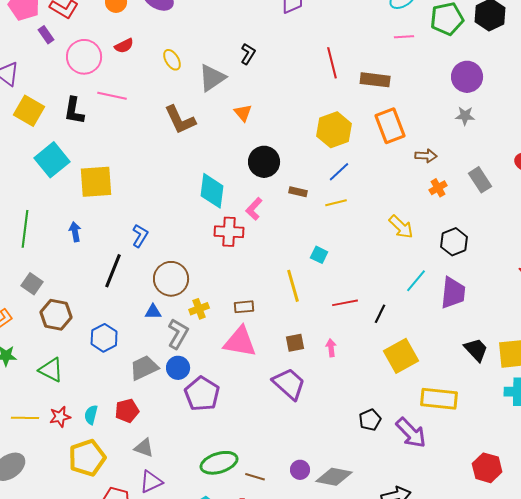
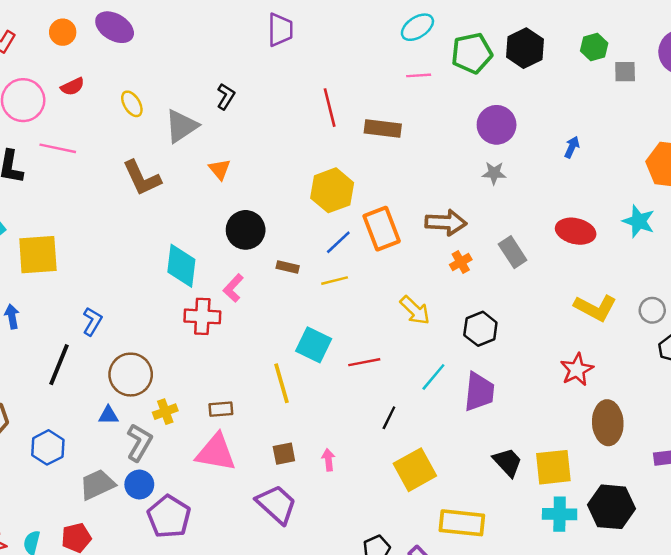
orange rectangle: (390, 126) -> (382, 229), moved
brown arrow: (426, 156) -> (446, 222), size x1.5
cyan square: (319, 255) -> (314, 345), size x1.6
red line: (345, 303) -> (364, 362), moved

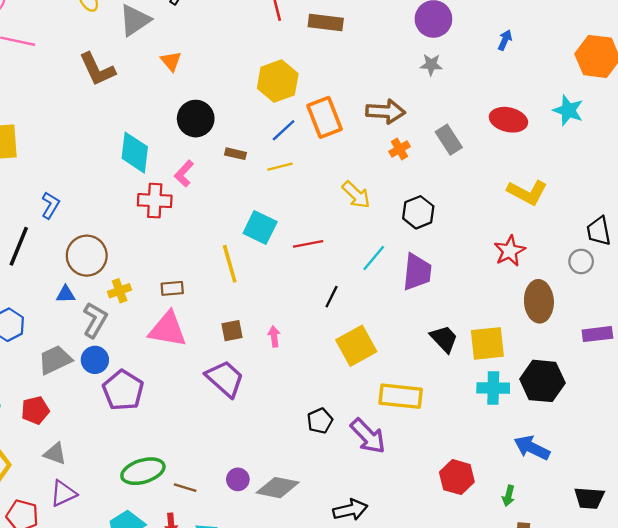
gray circle: (652, 310) -> (581, 261), moved

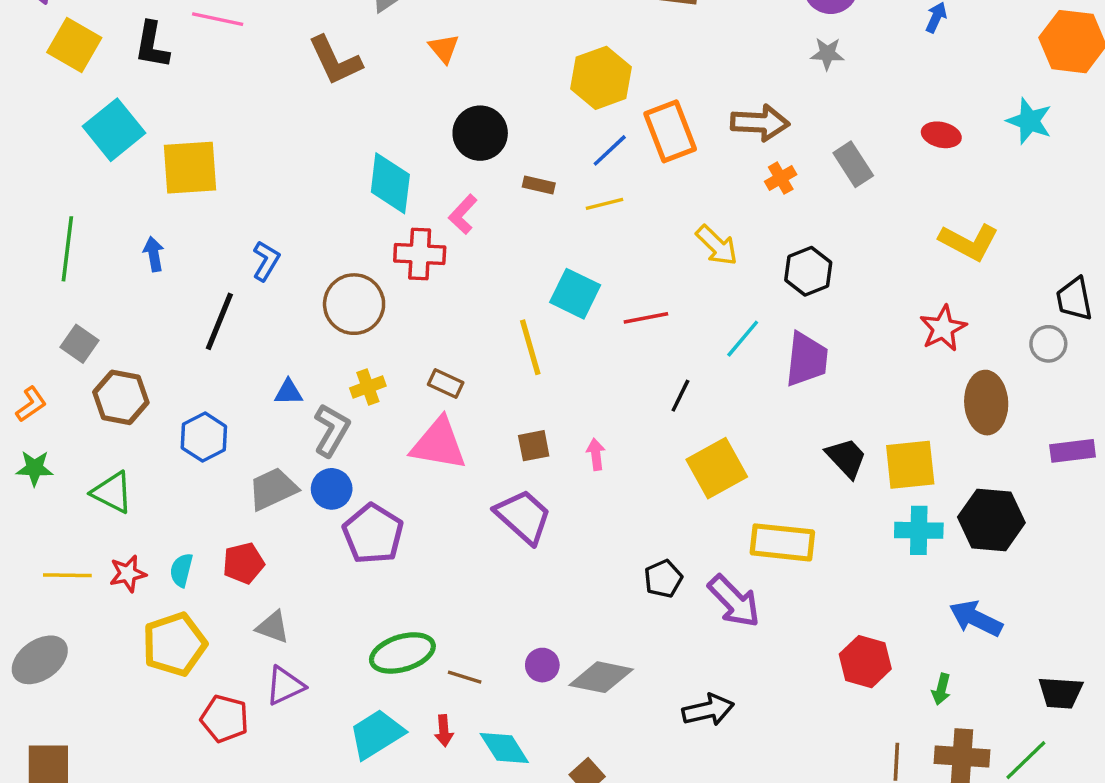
red ellipse: (508, 120) -> (941, 135), size x0.7
brown circle: (87, 256) -> (354, 304), moved
brown rectangle: (172, 288) -> (446, 384), turned 30

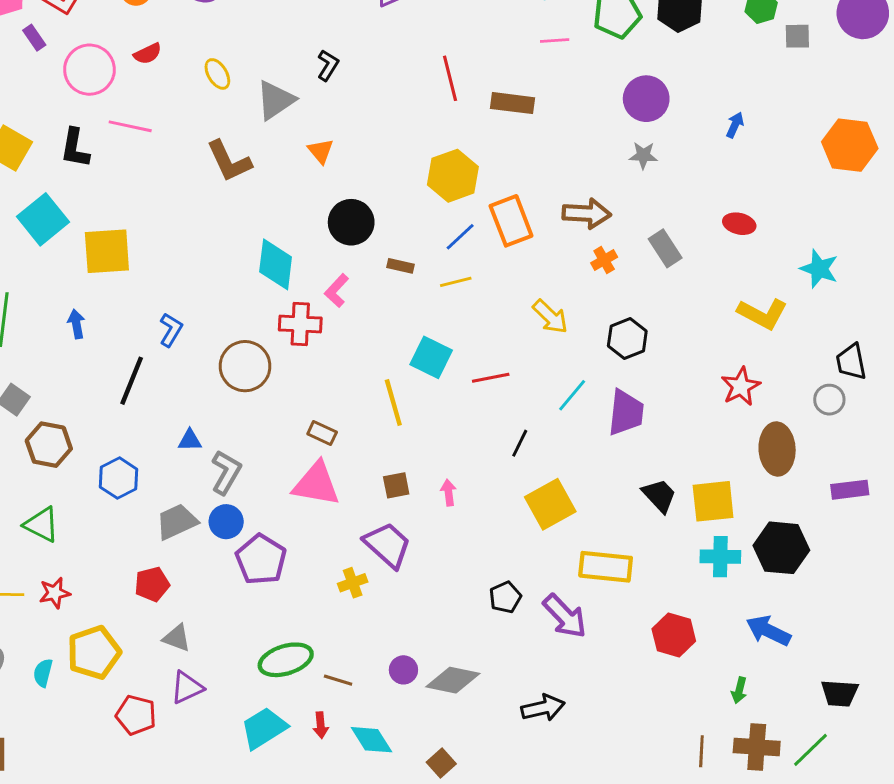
cyan star: (1029, 121) -> (819, 269), moved
yellow cross: (368, 387) -> (353, 583), moved
cyan semicircle: (181, 570) -> (43, 673), moved
red hexagon: (865, 662) -> (674, 635), moved

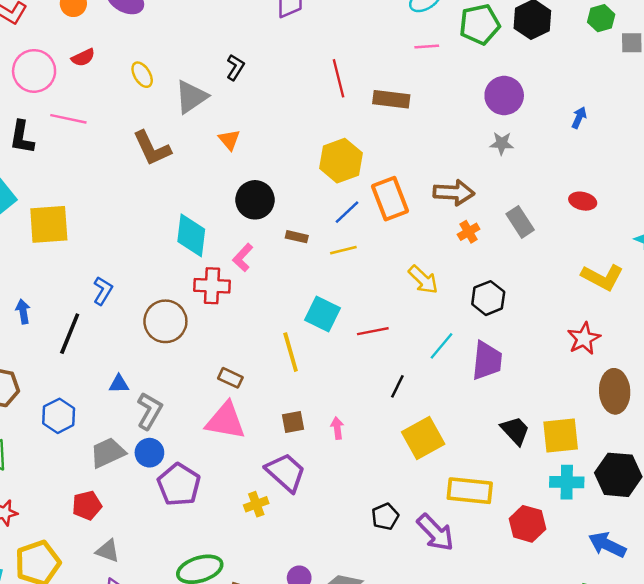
blue arrow: (76, 324) -> (23, 312), moved
red hexagon: (674, 635) -> (527, 524), moved

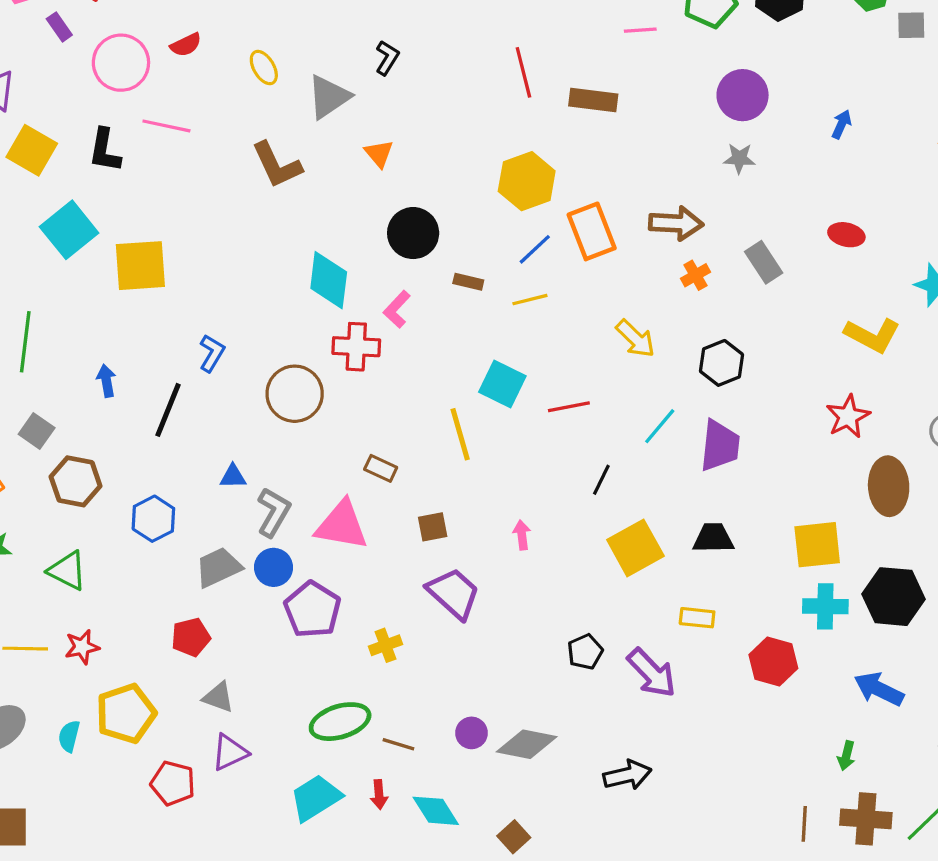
pink triangle: (226, 421) -> (342, 525), moved
brown square: (293, 422) -> (433, 527), moved
black trapezoid: (515, 431) -> (713, 538), moved, turned -48
yellow rectangle: (470, 491) -> (697, 618), size x0.6
yellow cross: (256, 504) -> (386, 645), moved

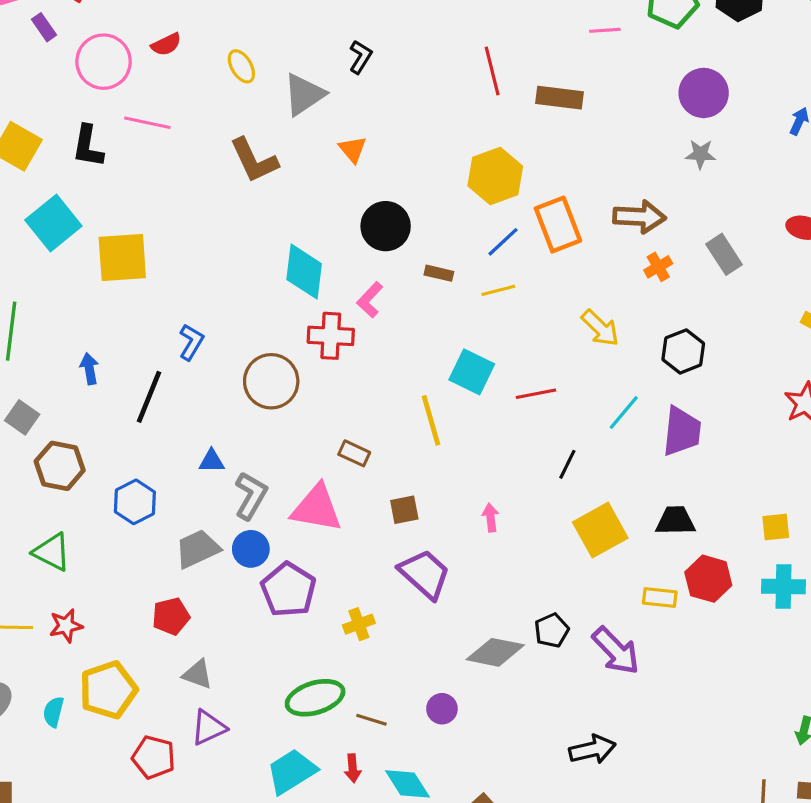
yellow square: (817, 545) -> (776, 527), size x0.6
red hexagon: (773, 662) -> (708, 579), moved
gray diamond: (527, 744) -> (495, 652), moved

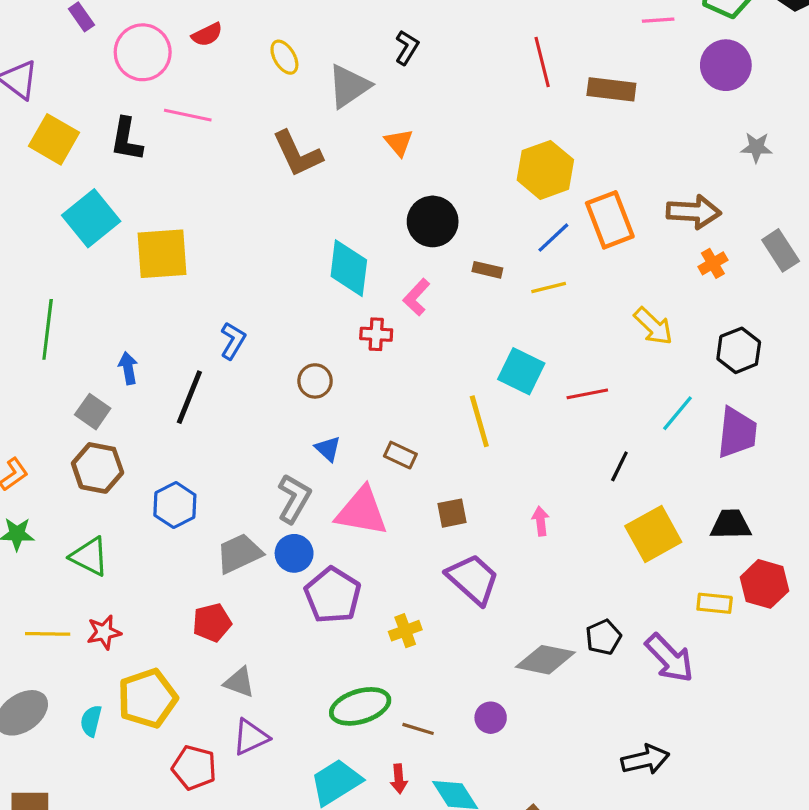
purple circle: (704, 93) -> (726, 65), moved
red cross: (331, 336) -> (376, 334), size x0.7
brown circle: (271, 381) -> (315, 381), size x0.6
gray square: (22, 417) -> (93, 412), moved
blue triangle: (212, 461) -> (328, 449), moved, turned 44

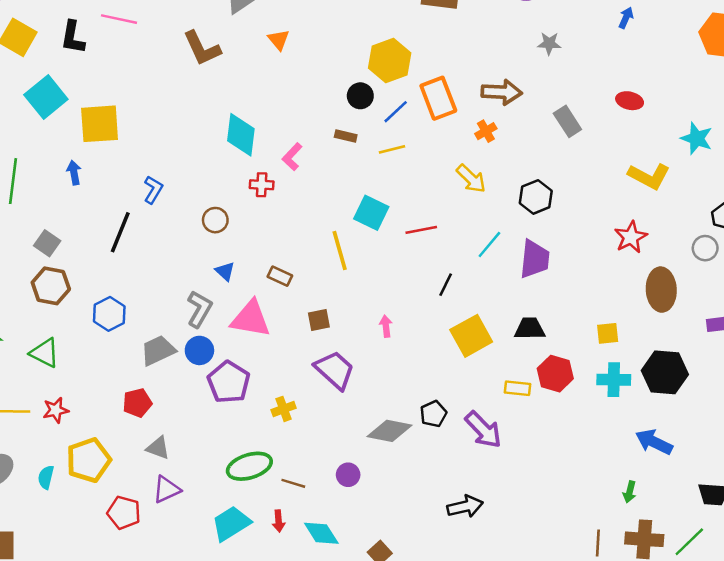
black circle: (433, 221) -> (360, 96), moved, size x0.7
orange cross: (713, 263) -> (486, 131), moved
blue arrow: (128, 368) -> (74, 173), moved

